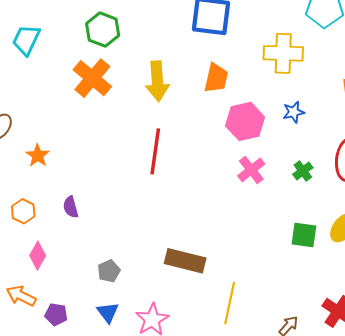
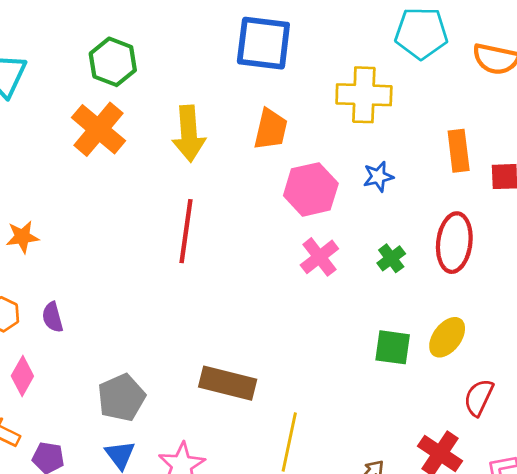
orange star: (38, 155) -> (22, 237), turned 30
purple semicircle: (71, 207) -> (53, 317), moved
gray pentagon: (109, 271) -> (121, 398), size x1.5

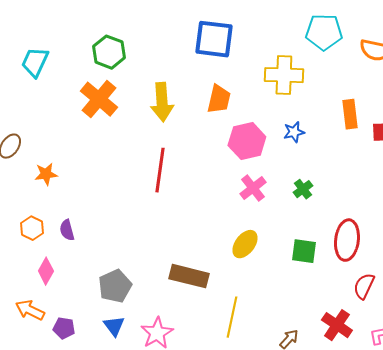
red ellipse: (454, 243) -> (347, 240), moved
yellow ellipse: (447, 337) -> (245, 244), moved

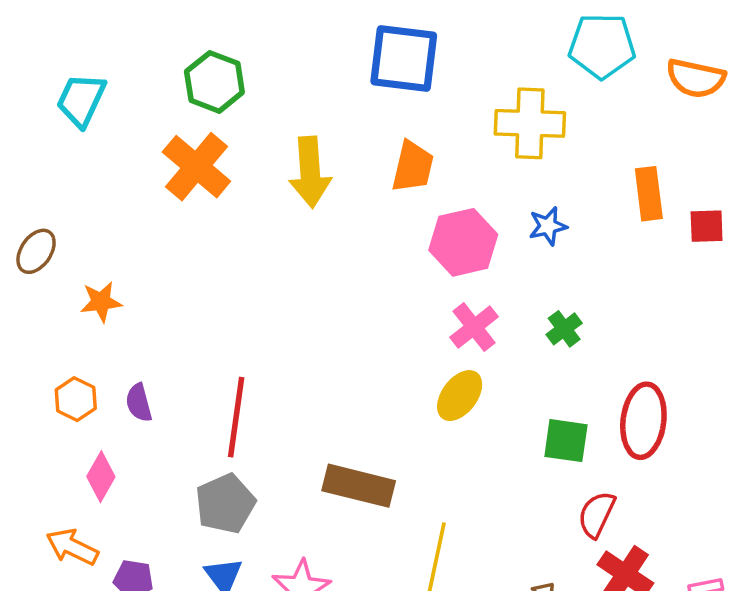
red line: (160, 170) -> (236, 417), moved
yellow ellipse: (245, 244) -> (460, 396), moved
red semicircle: (364, 286) -> (597, 514), moved

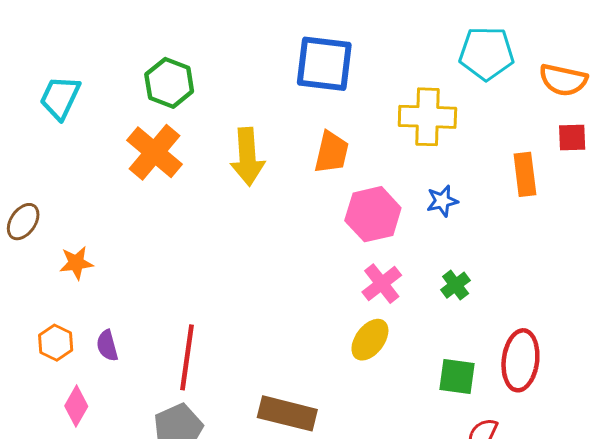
red square: (707, 226) -> (572, 137), moved

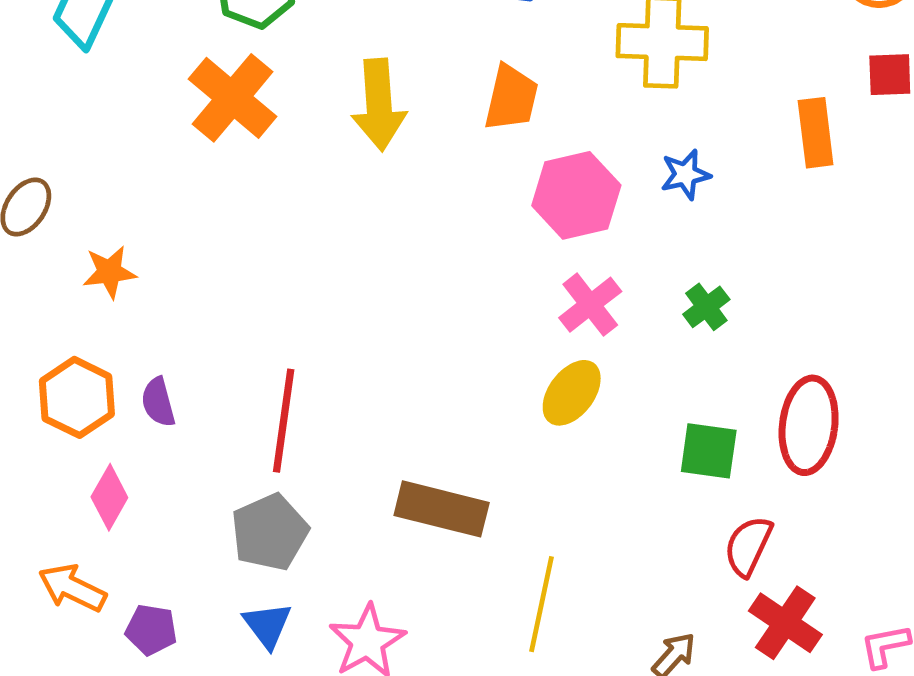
orange hexagon: (56, 343) -> (77, 397), size x1.4

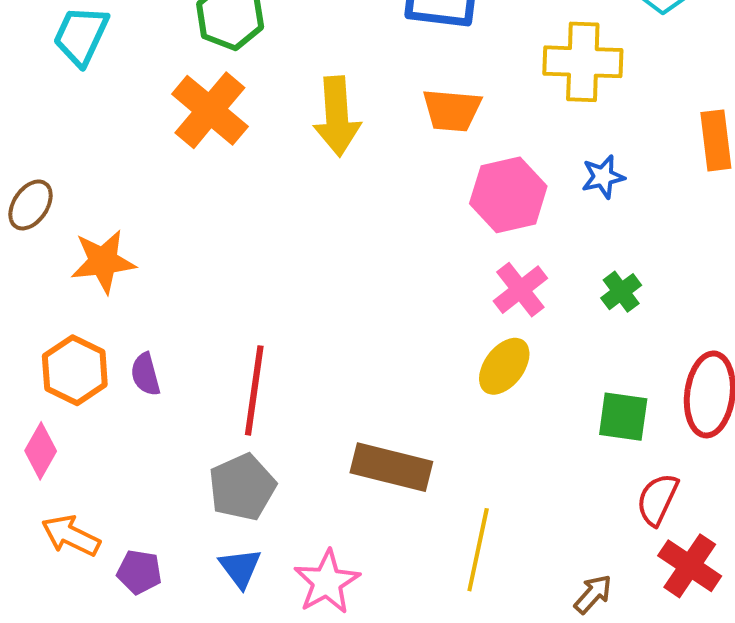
orange trapezoid: (511, 98) -> (452, 110), turned 82
orange star: (109, 272) -> (103, 261), size x1.4
pink diamond: (109, 497) -> (41, 451), moved

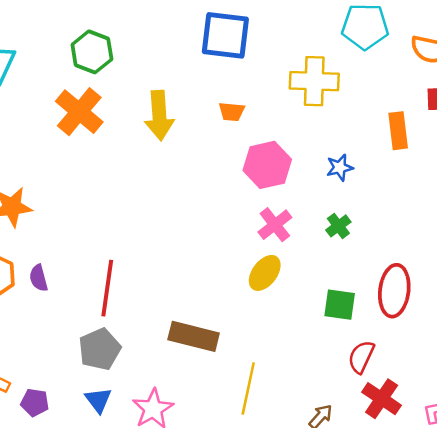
orange trapezoid: (452, 110) -> (232, 112), size x0.7
blue star: (603, 177) -> (340, 167), moved

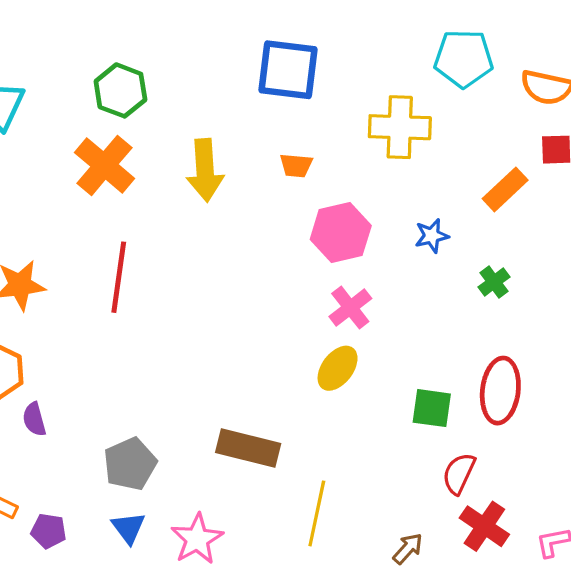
orange rectangle: (398, 131) -> (505, 189), turned 54
green cross: (338, 226) -> (494, 282), moved
purple semicircle: (39, 278) -> (34, 419), moved
red line: (107, 288) -> (119, 277), moved

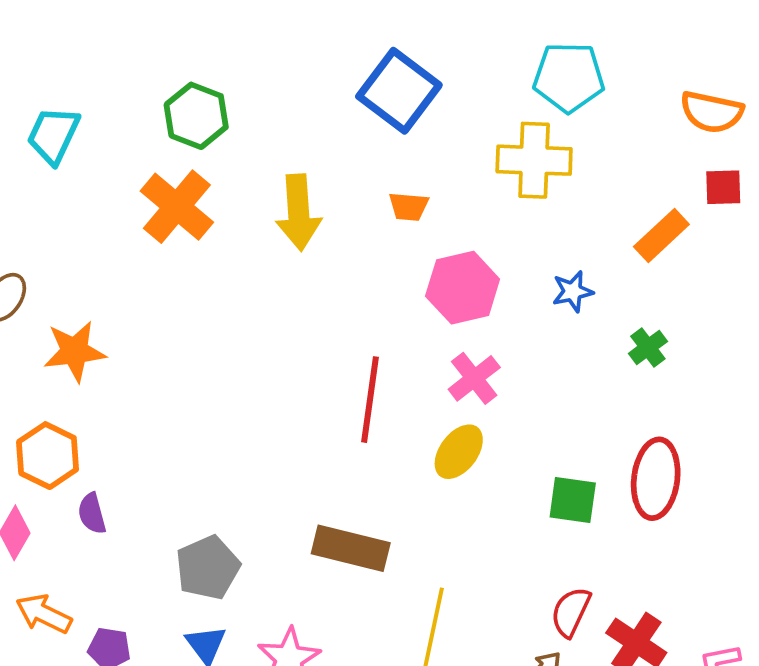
cyan pentagon: (464, 59) -> (569, 77), moved
blue square: (288, 70) -> (399, 91), turned 30
red line: (119, 277) -> (370, 400), moved
red semicircle: (459, 474) -> (571, 612), moved

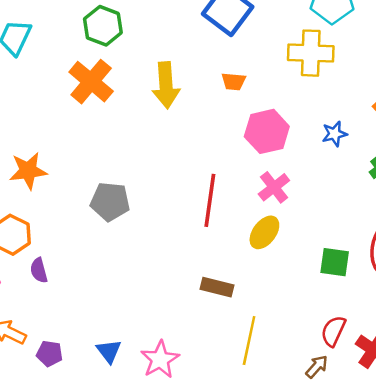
brown rectangle: (351, 548) -> (217, 287), moved, size x0.7
gray pentagon: (208, 568) -> (110, 202), moved, turned 30

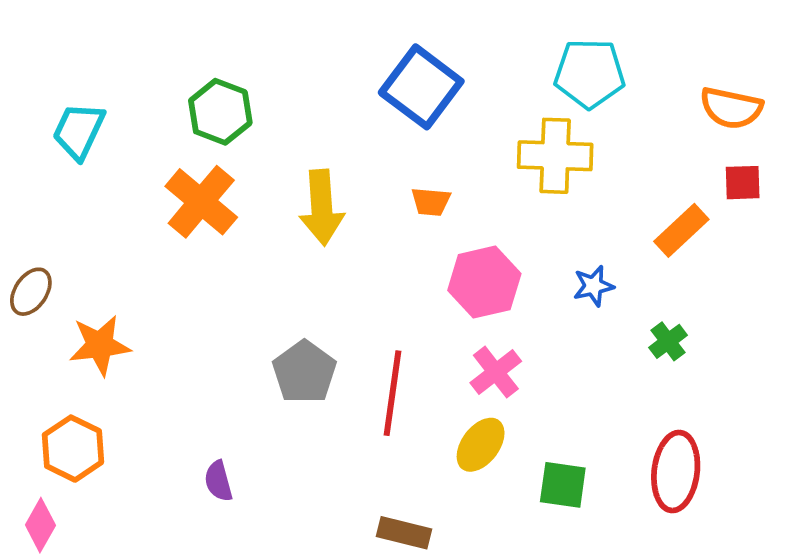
gray pentagon: (110, 202) -> (304, 372), moved, turned 30
green square: (335, 262) -> (563, 485), moved
purple semicircle: (39, 270) -> (218, 481), moved

